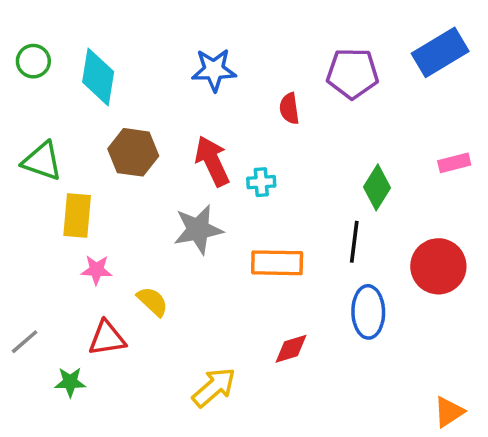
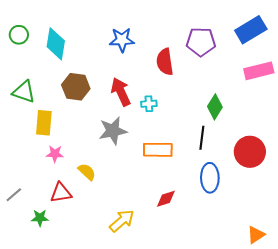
red semicircle: (289, 109) -> (165, 62), size x1.5
pink rectangle: (454, 163) -> (259, 71), moved, size x1.6

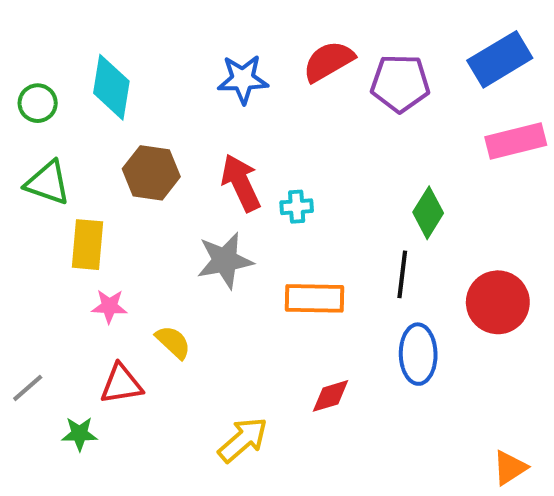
green circle: (19, 35) -> (38, 103), moved
red semicircle: (165, 62) -> (328, 61), moved, turned 68

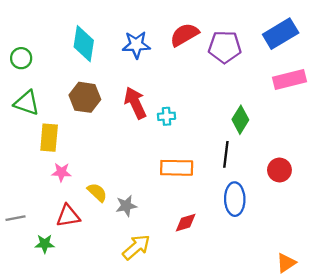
cyan diamond: (111, 87) -> (84, 44), moved
gray star: (225, 260) -> (126, 206), moved, size x0.7
red circle: (498, 302) -> (279, 170), size x0.7
gray line: (28, 388) -> (16, 218), turned 30

